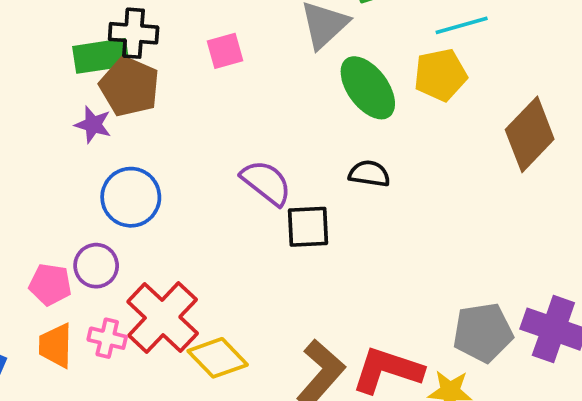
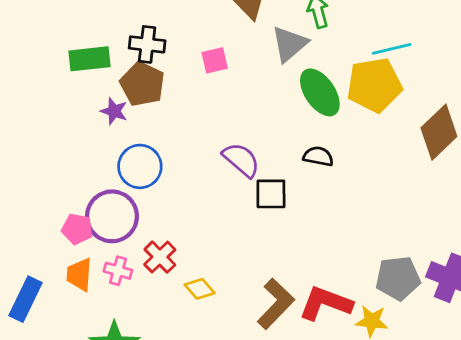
green rectangle: (101, 56) -> (90, 59), moved
yellow pentagon: (440, 75) -> (374, 85), size x1.4
purple circle: (96, 266) -> (112, 216), size x1.6
red cross: (163, 317) -> (160, 257), size x0.6
yellow diamond: (218, 358) -> (200, 289), size x0.7

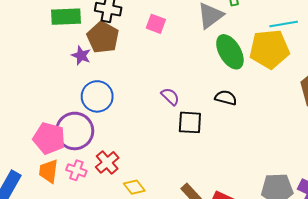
pink square: (215, 60) -> (156, 24), turned 30
purple semicircle: (241, 160) -> (170, 97), size x0.7
pink pentagon: (77, 229) -> (49, 138), size x1.4

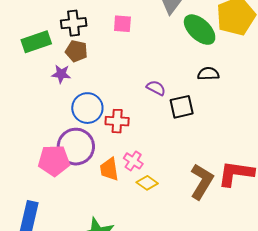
brown pentagon: (103, 37) -> (76, 51), size x0.7
red cross: (107, 162) -> (117, 121), moved, turned -30
pink cross: (76, 170) -> (133, 161), moved, turned 30
orange trapezoid: (48, 171) -> (109, 169), moved

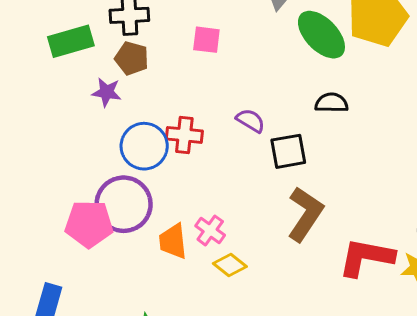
pink square: (122, 24) -> (206, 40), moved
red cross: (117, 121) -> (184, 135), moved
brown L-shape: (202, 181) -> (305, 214), moved

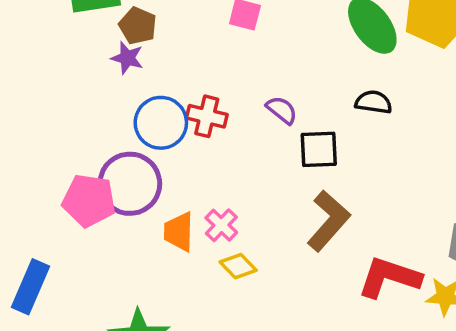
brown pentagon: (132, 58) -> (138, 26), moved

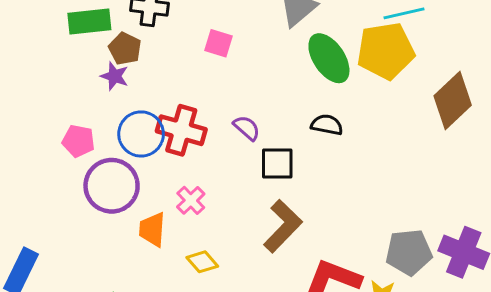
red cross: (207, 116) -> (181, 130), size x1.4
pink pentagon: (89, 200) -> (78, 141), moved, size x0.7
pink cross: (221, 225) -> (191, 200), moved

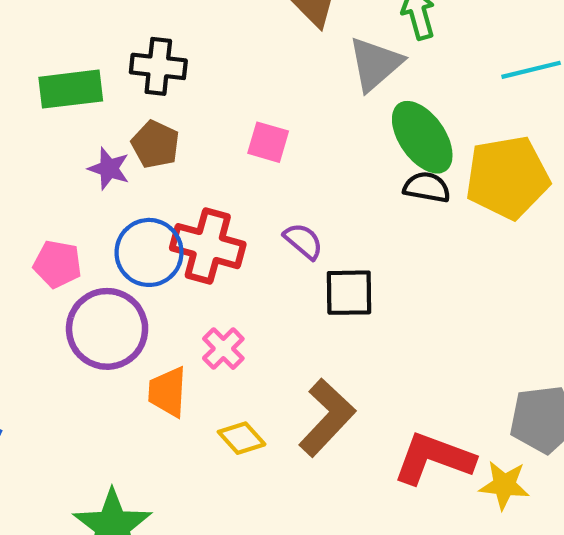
pink square: (219, 43) -> (268, 142), moved
brown pentagon: (125, 49) -> (155, 144), moved
yellow pentagon: (386, 51) -> (507, 177), moved
black semicircle: (327, 125) -> (427, 187), moved
brown L-shape: (283, 226) -> (327, 418), moved

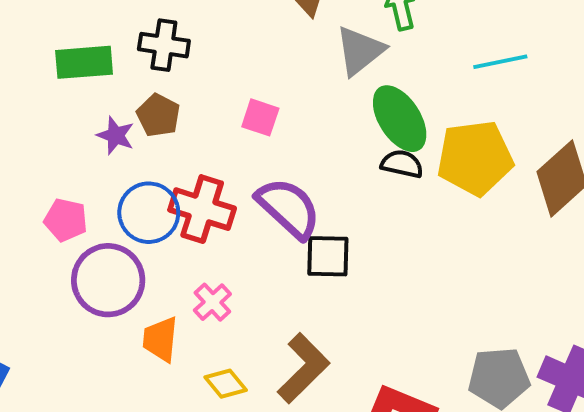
purple semicircle: (303, 241) -> (289, 208), size x1.8

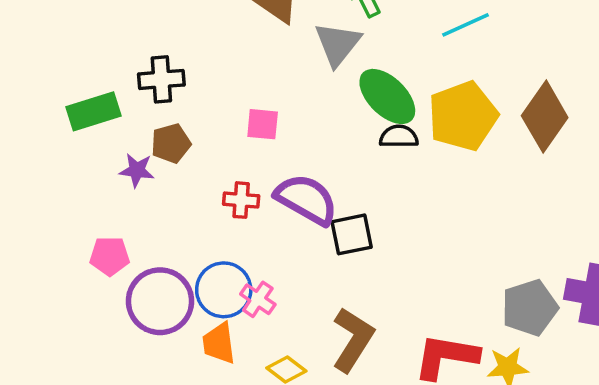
brown pentagon: (158, 115) -> (171, 143), turned -30
red cross: (202, 209) -> (241, 200), moved, size x0.6
blue circle: (149, 213) -> (224, 290), moved

